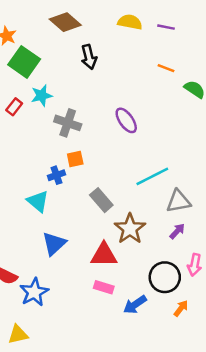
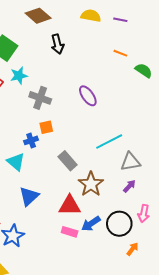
blue arrow: (135, 305) -> (91, 224), moved

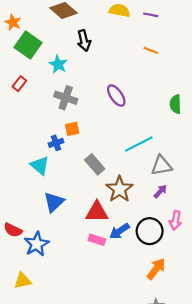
green semicircle: (144, 70) -> (175, 104), moved, turned -126
cyan star: (19, 76) -> (58, 64), moved, turned -30
orange arrow: (132, 249) -> (156, 269), moved, size x1.5

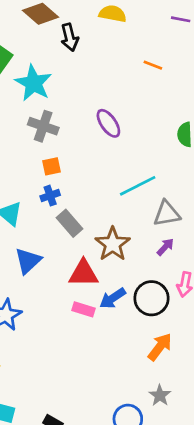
purple line: (151, 15) -> (181, 19), moved
black arrow: (84, 41) -> (70, 37), moved
cyan star: (58, 64) -> (33, 83), size x1.5
blue cross: (56, 143) -> (50, 196), moved
gray rectangle: (95, 164) -> (70, 223), moved

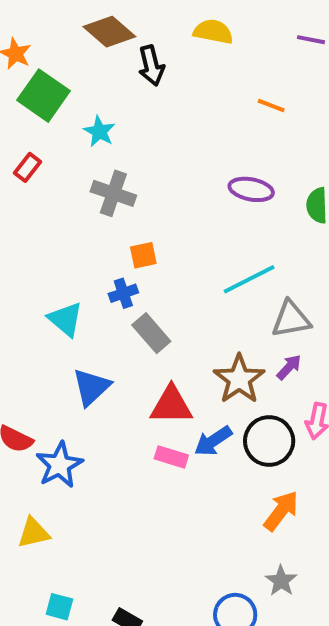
cyan star: (33, 83) -> (99, 131), size x0.6
purple ellipse: (108, 123) -> (251, 189), moved, turned -44
orange square: (52, 166) -> (143, 255), moved
brown star: (113, 244) -> (239, 379), moved

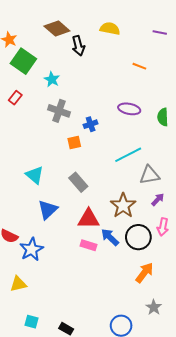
blue cross: (123, 293) -> (91, 124), moved
purple arrow: (289, 367) -> (158, 199), moved
blue arrow: (213, 441) -> (110, 237), turned 78
gray star: (281, 581) -> (154, 307), moved

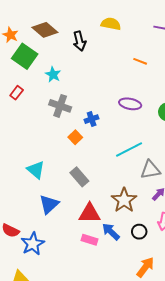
brown diamond: (57, 28) -> (45, 30), moved
orange square: (74, 142) -> (75, 137), turned -32
black circle: (138, 237) -> (139, 232), size x0.6

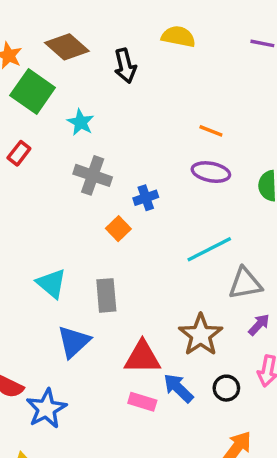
orange line: (140, 61) -> (211, 131), moved
gray rectangle: (79, 177) -> (106, 295), moved, turned 36

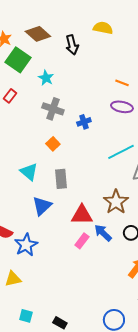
orange square: (118, 229) -> (53, 144), moved
pink rectangle: (142, 402) -> (82, 241), turned -70

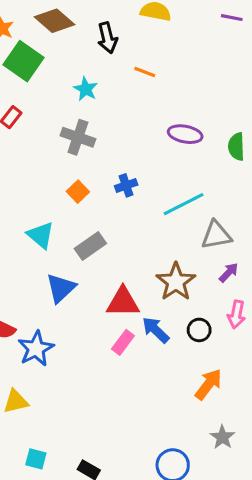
cyan star: (46, 78) -> (86, 89), moved
orange line: (122, 83) -> (145, 72), moved
blue cross: (84, 122) -> (126, 185), moved
gray rectangle: (61, 179) -> (90, 246), turned 60

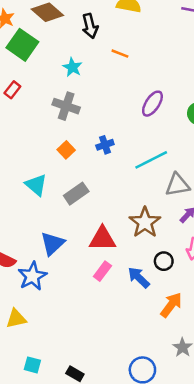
purple ellipse: (185, 134) -> (152, 104), turned -68
blue triangle: (61, 288) -> (52, 244), moved
blue arrow: (156, 330) -> (139, 277), moved

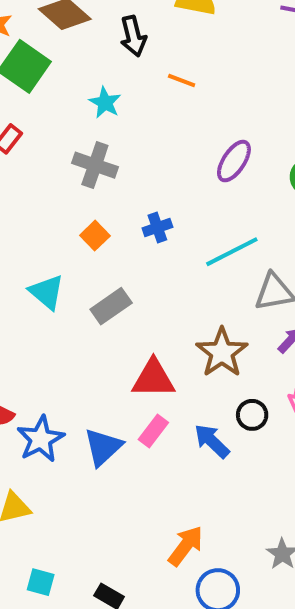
blue triangle: (52, 244) -> (103, 447), moved
orange arrow: (171, 305) -> (186, 546), moved

